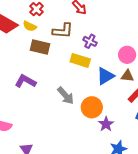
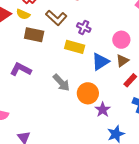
brown L-shape: (63, 31) -> (56, 18), turned 40
brown triangle: (127, 76) -> (122, 61), turned -40

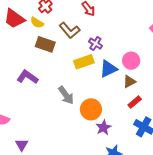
yellow rectangle: (75, 47) -> (84, 62), turned -42
blue triangle: (100, 62) -> (108, 69), moved

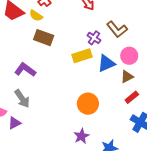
brown L-shape: (69, 30) -> (117, 29), moved
gray arrow: (66, 95) -> (22, 99), moved
purple star: (103, 128) -> (81, 136), moved
purple triangle: (22, 145) -> (14, 123), moved, turned 32

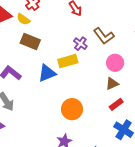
blue triangle: (106, 63) -> (47, 73), moved

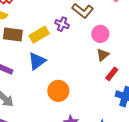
yellow rectangle: (68, 61) -> (39, 35), moved
orange circle: (72, 109) -> (58, 91), moved

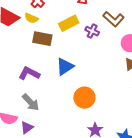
yellow rectangle: (39, 35) -> (69, 23), moved

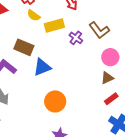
yellow semicircle: (31, 18) -> (34, 15), moved
brown rectangle: (42, 39) -> (24, 47), moved

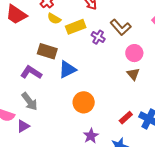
brown triangle: (107, 78) -> (133, 74), turned -40
red rectangle: (111, 99) -> (126, 118), moved

